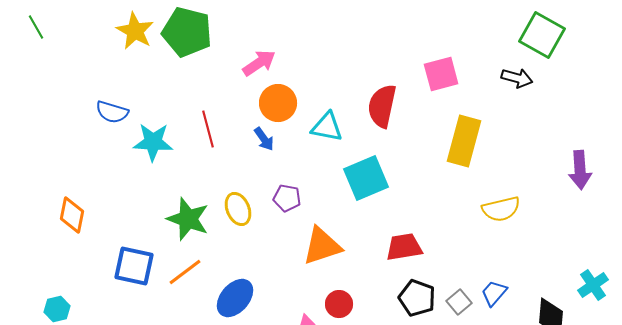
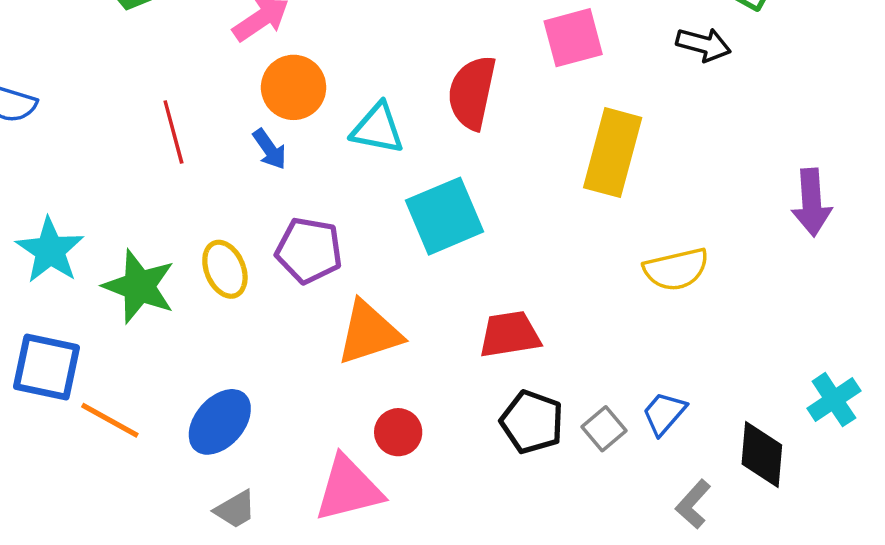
cyan star: (153, 142) -> (50, 250), moved, turned 30
purple pentagon: (287, 198) -> (309, 250), size x1.4
orange line: (185, 272) -> (110, 420), moved, turned 66

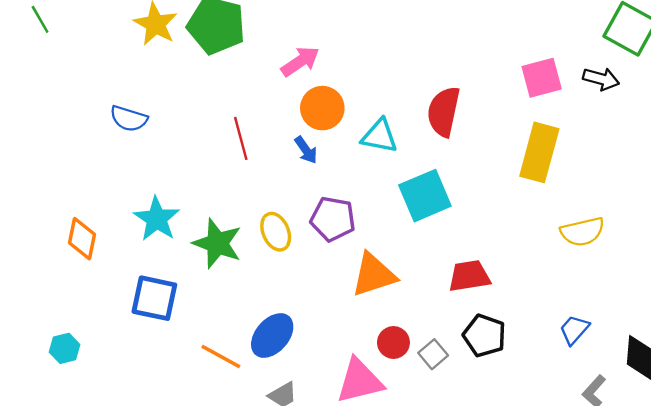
pink square: (573, 38) -> (542, 78), moved
orange line: (110, 420) -> (221, 356), moved
gray square: (604, 429) -> (433, 354), moved

